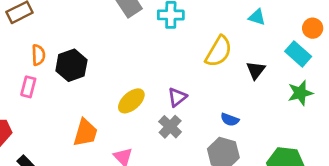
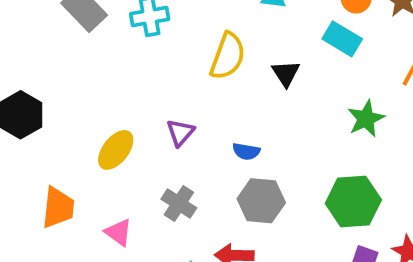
green star: (300, 93) -> (366, 119), moved
blue semicircle: (230, 120) -> (246, 151), moved
gray cross: (170, 127) -> (179, 203), moved

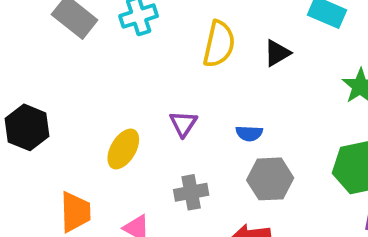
black triangle: (286, 73) -> (277, 53), turned 40
gray cross: (179, 203) -> (191, 192), turned -36

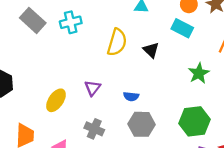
black triangle: (277, 53) -> (151, 50), turned -49
gray cross: (191, 192) -> (94, 129), turned 30

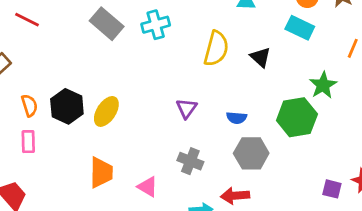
yellow ellipse: (56, 100) -> (106, 111), moved
green hexagon: (195, 121) -> (297, 117), moved

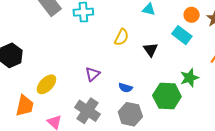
yellow semicircle: (216, 49) -> (122, 37), size x0.7
yellow ellipse: (106, 111) -> (46, 84), moved
gray cross: (190, 161) -> (87, 111), size x1.4

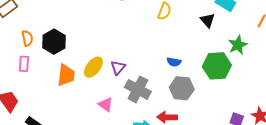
black triangle: (151, 50) -> (208, 20), moved
purple triangle: (92, 74) -> (118, 68), moved
orange trapezoid: (25, 106) -> (66, 75), moved

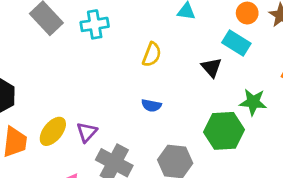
green star: (238, 45) -> (253, 102), turned 30
blue semicircle: (174, 62) -> (151, 105), moved

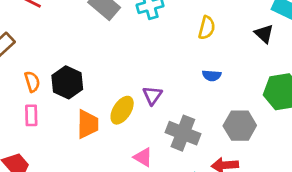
purple triangle: (87, 132) -> (152, 95), moved

